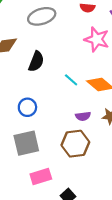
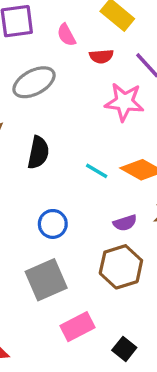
blue circle: (27, 107) -> (53, 224), moved

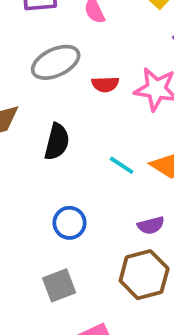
red semicircle: (101, 56) -> (105, 84), moved
gray square: (46, 280) -> (59, 285), size x0.7

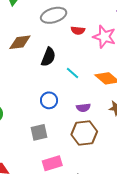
cyan line: (122, 165) -> (73, 73), moved
purple semicircle: (151, 225) -> (83, 108), moved

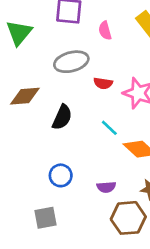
cyan line: (73, 73) -> (109, 128), moved
brown hexagon: (84, 133) -> (128, 218), moved

